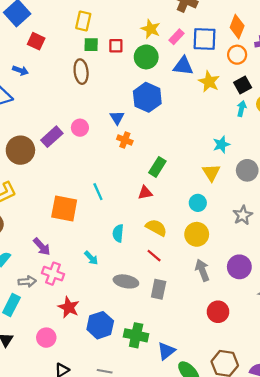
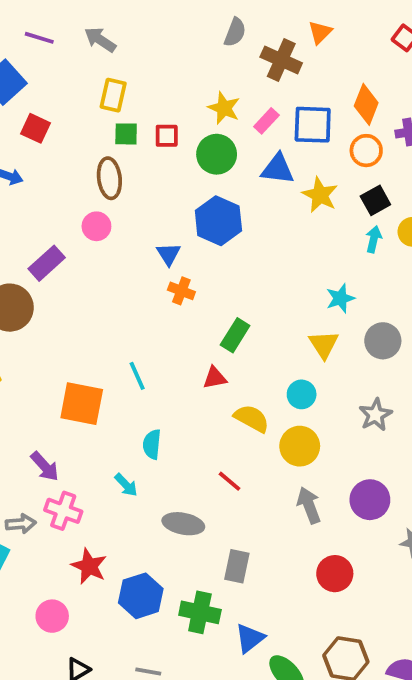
pink circle: (80, 128) -> (96, 226), moved
purple rectangle: (52, 137) -> (47, 263), moved
yellow semicircle: (156, 228) -> (252, 418), moved
cyan semicircle: (118, 233) -> (152, 444), moved
gray rectangle: (159, 289) -> (237, 566), moved

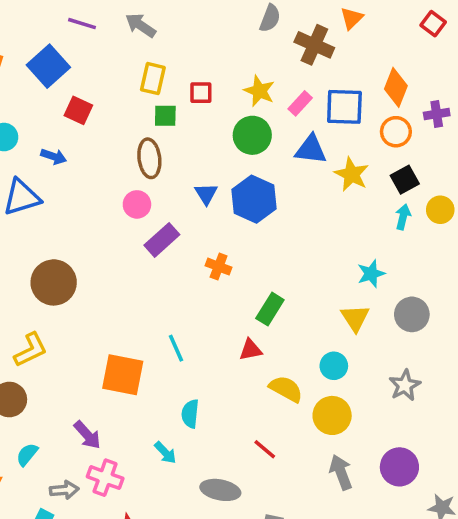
red square: (167, 136) -> (201, 93), moved
blue triangle: (169, 254) -> (206, 194), moved
purple rectangle: (47, 263) -> (162, 240), moved

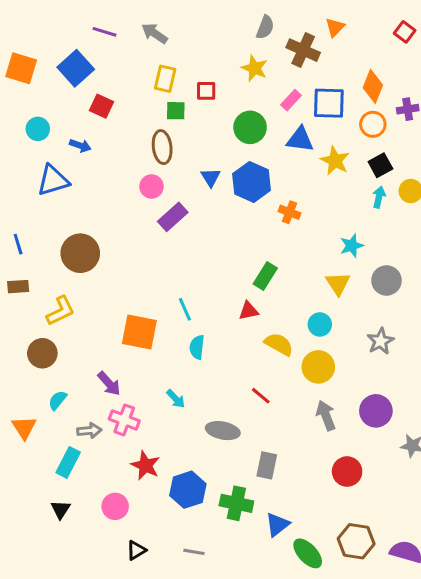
yellow star: (259, 91) -> (255, 68), moved
orange cross: (219, 267) -> (289, 212), moved
cyan semicircle: (190, 414) -> (197, 347), moved

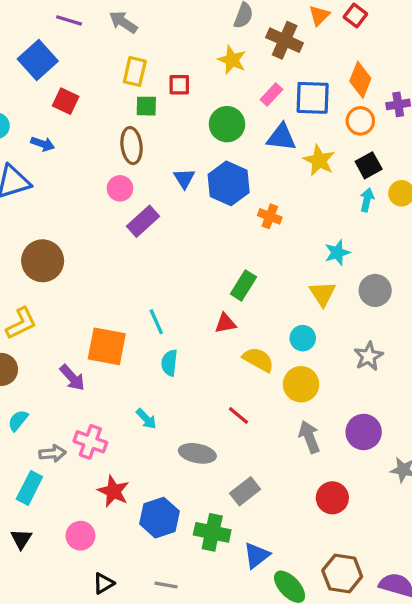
red square: (405, 32) -> (355, 16), moved
purple arrow: (109, 384) -> (72, 378), moved
gray rectangle: (267, 465) -> (245, 491), turned 40

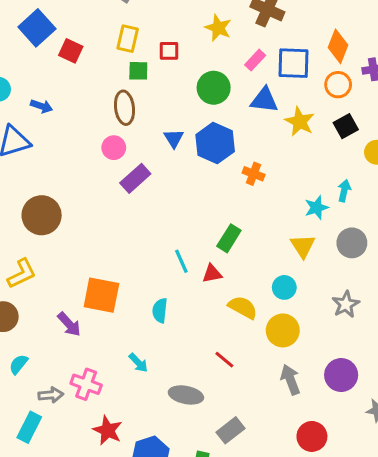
red square: (66, 101) -> (71, 51), moved
cyan arrow: (367, 200) -> (344, 191), moved
cyan line: (156, 322) -> (181, 261), moved

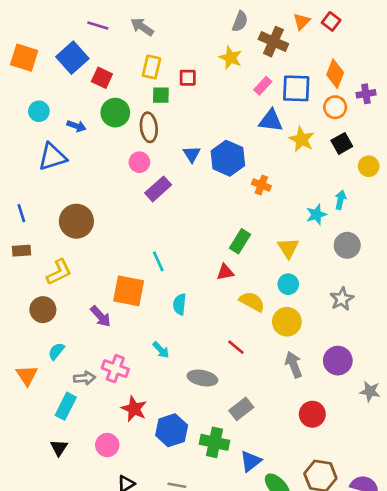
green circle: (214, 88) -> (115, 113), moved
yellow triangle: (303, 246) -> (288, 248), moved
cyan line: (181, 261) -> (158, 261), moved

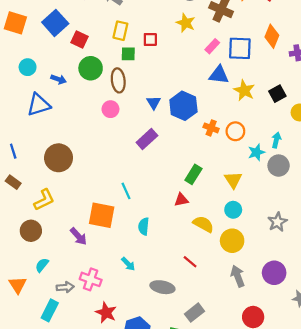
orange circle: (335, 107) -> (235, 131), moved
purple rectangle: (158, 189) -> (147, 139), moved
gray circle: (347, 245) -> (279, 166), moved
brown rectangle: (21, 251) -> (13, 182), turned 40

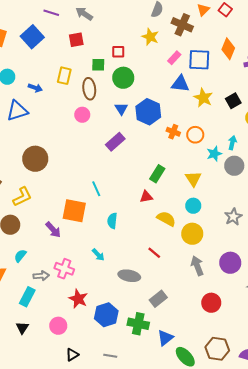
yellow rectangle: (120, 31) -> (64, 76), moved
red square: (80, 40) -> (76, 40), moved, turned -35
green circle: (91, 68) -> (123, 78), moved

